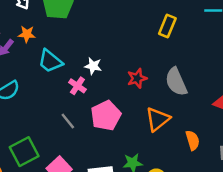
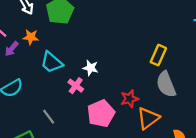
yellow rectangle: (167, 26) -> (158, 55), moved
red star: (137, 78) -> (129, 99), moved
gray line: (68, 121) -> (49, 117), moved

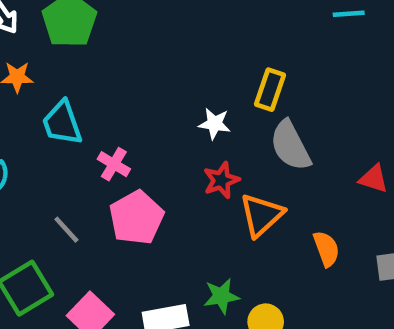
cyan trapezoid: (51, 62) -> (62, 123), turned 35
white star: (91, 68) -> (214, 124), moved
pink pentagon: (101, 113) -> (136, 218), moved

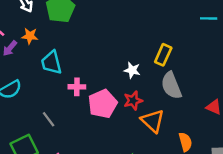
pink cross: (114, 164) -> (77, 87), turned -35
orange triangle: (261, 215) -> (153, 121), turned -40
pink pentagon: (136, 218) -> (103, 104), moved

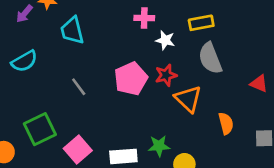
yellow rectangle: (163, 55) -> (201, 23), turned 55
pink cross: (77, 87) -> (144, 18), moved
gray line: (49, 119) -> (79, 87), moved

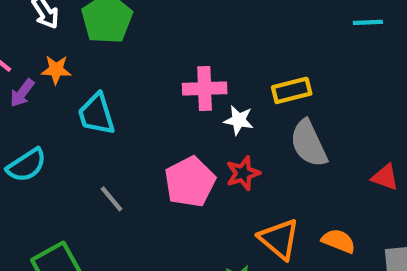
pink cross: (144, 18) -> (205, 88), size x1.4
orange triangle: (188, 99) -> (279, 239), moved
orange semicircle: (226, 123) -> (339, 241), turned -50

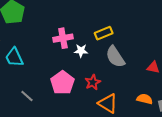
red star: (243, 173) -> (93, 82), moved
orange semicircle: (339, 241) -> (145, 99), moved

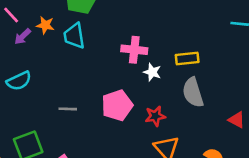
cyan trapezoid: (14, 57) -> (74, 36), moved
gray line: (27, 96) -> (68, 109), turned -56

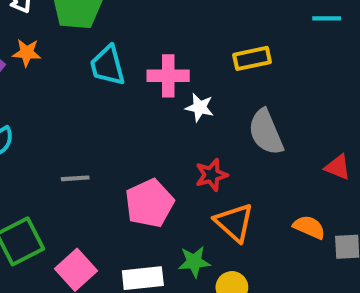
cyan trapezoid: (74, 36) -> (108, 66), moved
yellow rectangle: (187, 59) -> (252, 58), moved
pink pentagon: (117, 105) -> (150, 203), moved

